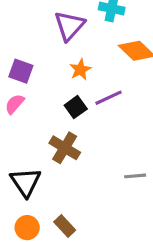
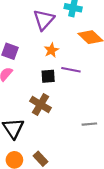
purple line: (109, 98) -> (71, 70), turned 36
black square: (76, 107) -> (48, 76), turned 32

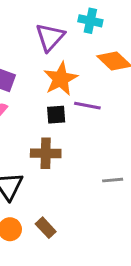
orange star: (51, 50) -> (61, 79), size x1.6
brown cross: (40, 104) -> (46, 153), turned -30

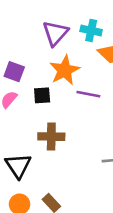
cyan cross: (90, 21) -> (91, 30), moved
black square: (56, 115) -> (42, 95), moved

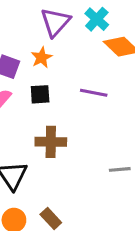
cyan cross: (91, 30) -> (97, 19), turned 30
orange star: (65, 70) -> (42, 57), moved, size x0.6

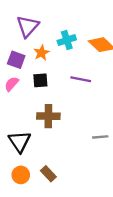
cyan cross: (97, 19) -> (67, 40), moved, turned 30
purple triangle: (55, 22) -> (28, 26), moved

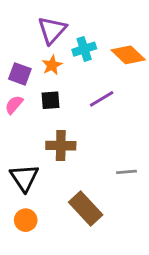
purple triangle: (28, 26) -> (52, 30), moved
purple line: (81, 79) -> (102, 99), turned -42
brown rectangle: (48, 174) -> (86, 208), moved, size x1.6

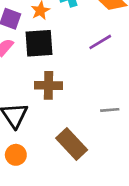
purple line: (102, 99) -> (100, 42), moved
black square: (51, 100) -> (39, 43), size x1.6

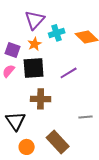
purple line: (100, 42) -> (69, 73), moved
orange circle: (16, 155) -> (27, 147), moved

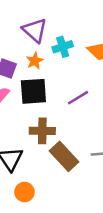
purple triangle: (35, 20) -> (35, 30), turned -30
brown rectangle: (58, 142) -> (64, 156), moved

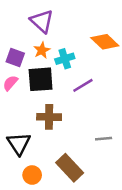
cyan cross: (63, 47) -> (65, 59), moved
brown rectangle: (64, 156) -> (70, 168), moved

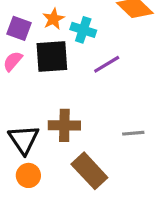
cyan cross: (65, 59) -> (83, 30), turned 36
brown cross: (49, 117) -> (64, 125), moved
orange circle: (32, 175) -> (28, 175), moved

